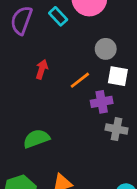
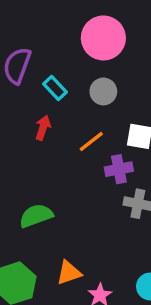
cyan rectangle: (58, 16) -> (55, 88), moved
gray circle: (106, 49) -> (103, 91), moved

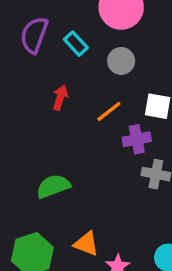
cyan rectangle: (55, 88) -> (76, 44), moved
orange triangle: (69, 273) -> (86, 244), turned 40

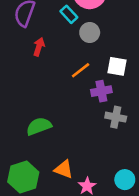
cyan rectangle: (76, 44) -> (69, 14), moved
red arrow: (60, 98) -> (39, 47), moved

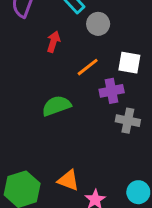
red arrow: (39, 47) -> (53, 42), moved
green semicircle: (39, 126) -> (56, 106), moved

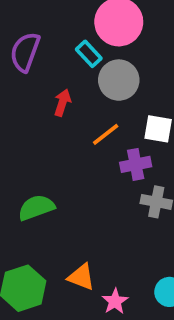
gray circle: (98, 24) -> (119, 80), size x1.4
green semicircle: (56, 106) -> (36, 208), moved

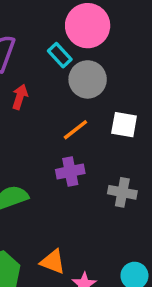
red arrow: (63, 103) -> (20, 97), moved
purple cross: (136, 164) -> (70, 171), moved

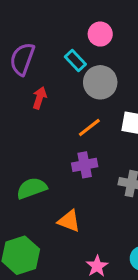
pink circle: (88, 26) -> (100, 34), size x0.6
orange triangle: (53, 262) -> (69, 221), moved

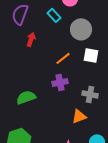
gray circle: (100, 82) -> (81, 29), moved
orange triangle: (69, 221) -> (79, 116), moved, turned -42

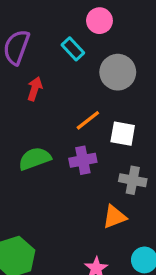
white square: (91, 55) -> (123, 134), moved
green semicircle: (26, 97) -> (35, 159), moved

